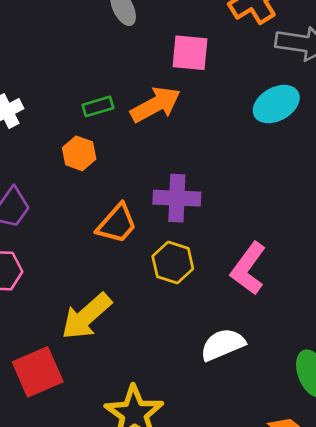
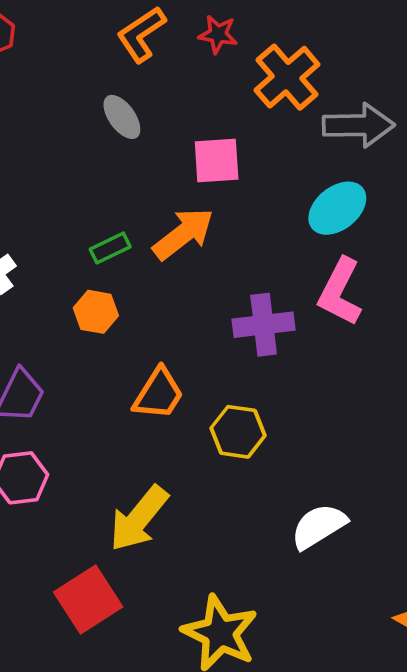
purple cross: (177, 198) -> (264, 325), moved
pink L-shape: (248, 268) -> (340, 292), moved

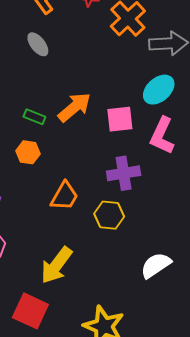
pink square: (217, 160) -> (120, 119), moved
green rectangle: (110, 248) -> (34, 117), turned 50
purple cross: (264, 325) -> (124, 173), moved
red square: (88, 599) -> (30, 311), turned -30

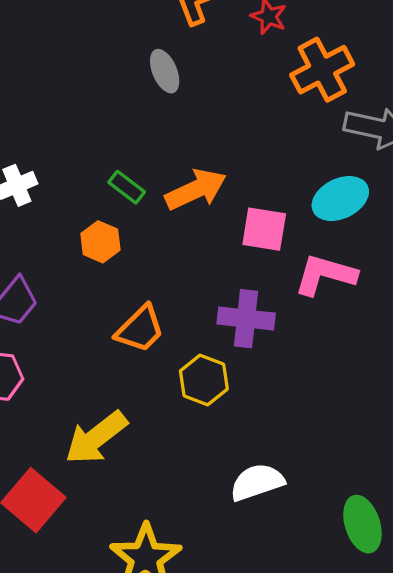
pink L-shape: (162, 136) -> (325, 275), turned 66

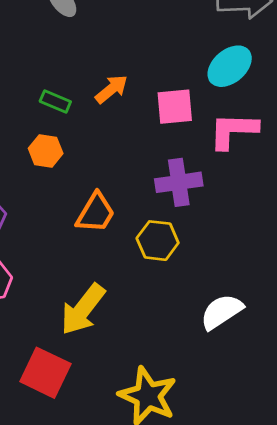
orange arrow: (196, 190) -> (111, 89), size x0.7

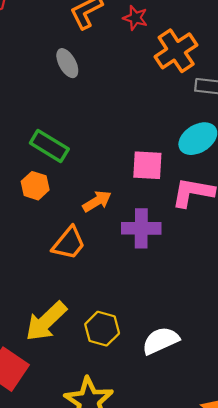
orange arrow: (111, 89) -> (97, 201), moved
green rectangle: (55, 101) -> (49, 146), size x1.5
yellow hexagon: (158, 241) -> (102, 329), moved

